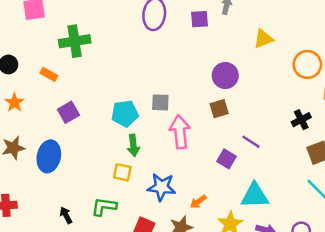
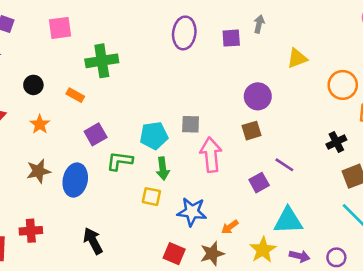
purple square: (226, 159) -> (259, 183), turned 30
green L-shape: (104, 207) -> (120, 161), moved
black arrow: (66, 215) -> (93, 241), size x1.5

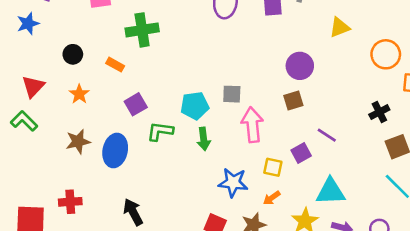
yellow square: (151, 197) -> (273, 167), moved

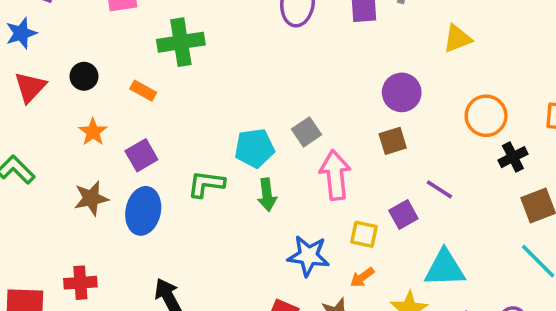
orange circle: (386, 54) -> (486, 116), moved
red triangle: (33, 86) -> (30, 87), moved
gray square: (232, 94) -> (307, 132), turned -36
purple square: (136, 104) -> (141, 155), moved

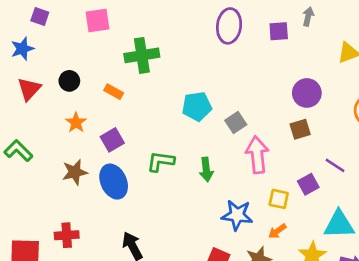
cyan pentagon: (254, 148) -> (197, 106), moved
blue ellipse: (143, 211) -> (114, 182), turned -36

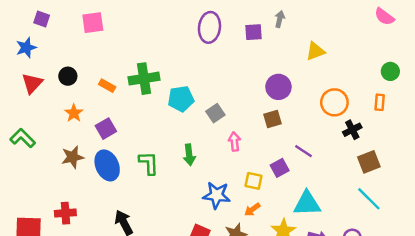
green cross: (142, 55) -> (144, 79), moved
pink arrow: (257, 155) -> (234, 142), size x0.6
green L-shape: (161, 161) -> (149, 163), moved, turned 80

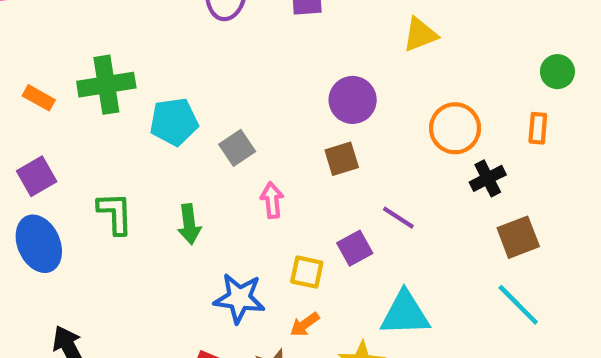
green L-shape: (149, 163) -> (115, 213), moved

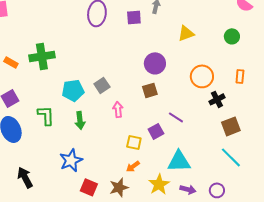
green circle: (557, 72) -> (232, 36), moved
cyan pentagon: (174, 122) -> (73, 90), moved
blue star: (239, 298) -> (71, 160), moved, turned -30

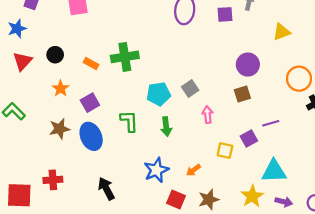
purple line: (176, 117) -> (271, 123), turned -49
orange arrow: (133, 166) -> (193, 170), moved

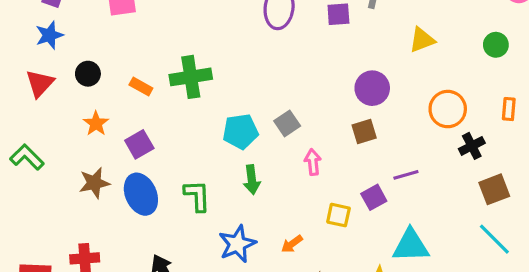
blue star: (17, 29) -> (49, 35), moved
green L-shape: (129, 121) -> (197, 196), moved

